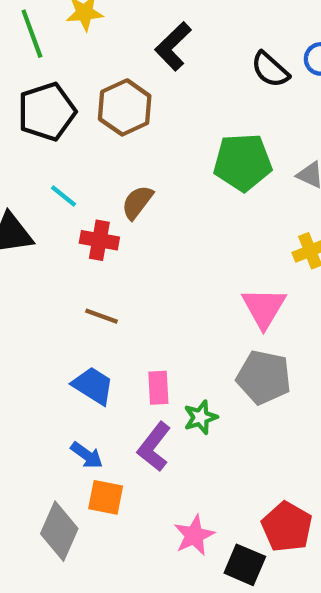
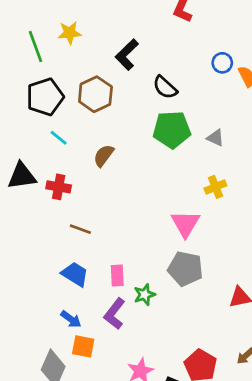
black semicircle: (270, 70) -> (165, 87), moved
cyan line: (64, 196) -> (59, 138), moved
red cross: (99, 240) -> (59, 187), moved

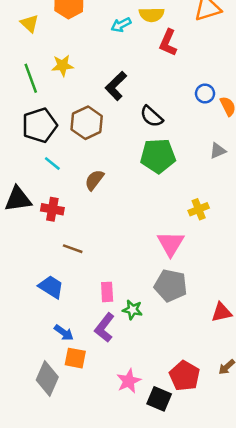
gray triangle: (215, 138) -> (218, 151), moved, turned -48
blue trapezoid: (75, 274) -> (51, 287), moved
green star: (145, 295) -> (132, 310), turned 30

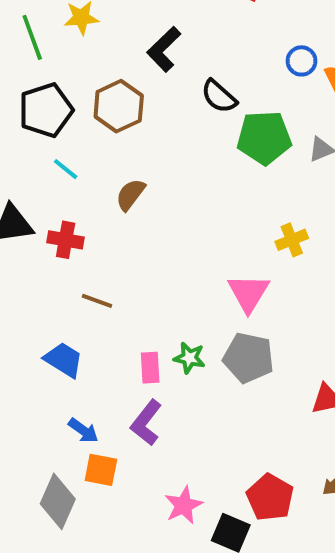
green pentagon: (158, 156) -> (264, 138), moved
green star: (132, 310) -> (189, 358), moved

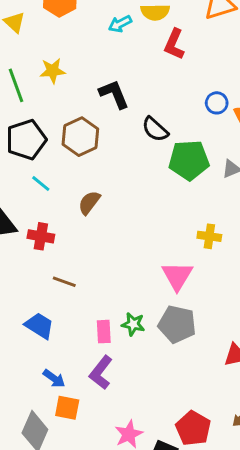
black L-shape: (164, 49) -> (114, 94), turned 112
yellow cross: (292, 240) -> (209, 236), turned 30

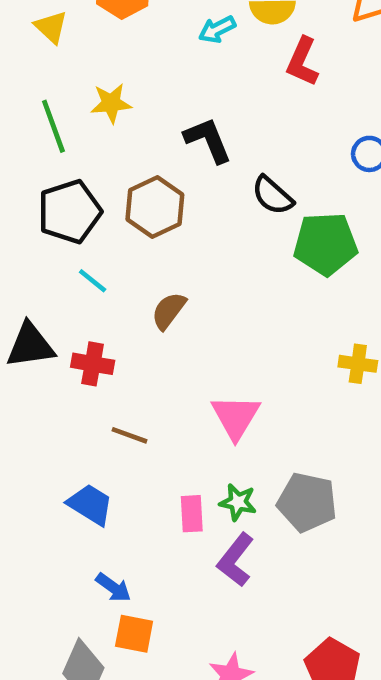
pink triangle: (177, 276) -> (236, 417), moved
purple L-shape: (101, 373) -> (236, 560), moved

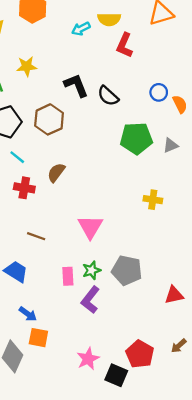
black semicircle: (272, 195) -> (108, 96), moved
red cross: (93, 364) -> (24, 188), moved
green star: (238, 502) -> (92, 270), turned -30

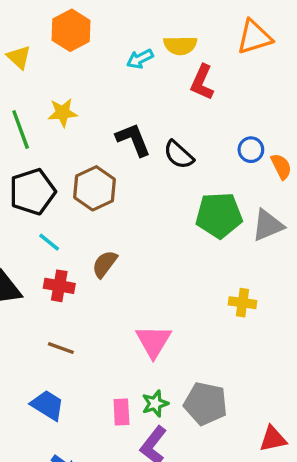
gray triangle: (170, 145) -> (268, 225), size x1.5
brown line: (36, 236) -> (61, 348), moved

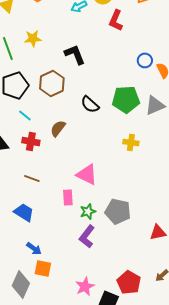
black semicircle: (179, 155) -> (90, 104), moved
yellow cross: (243, 303) -> (131, 142), moved
pink triangle: (153, 341) -> (87, 174), turned -35
pink rectangle: (121, 412) -> (68, 197), moved

